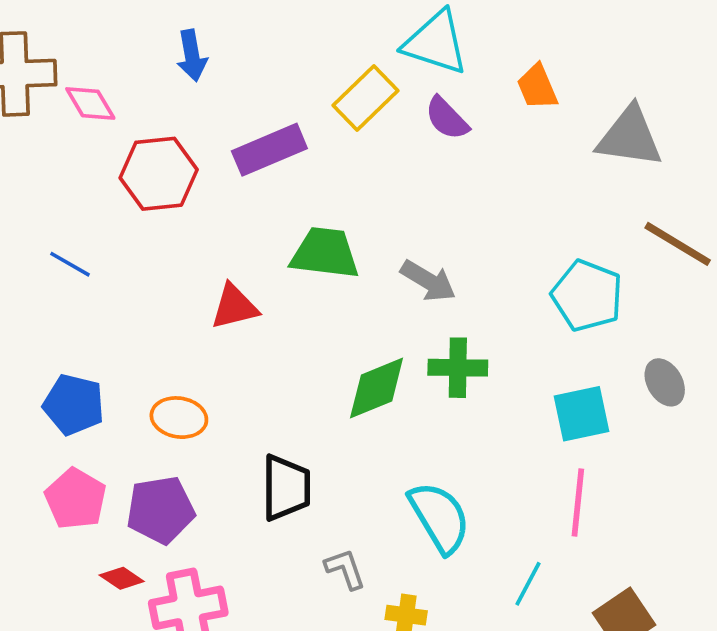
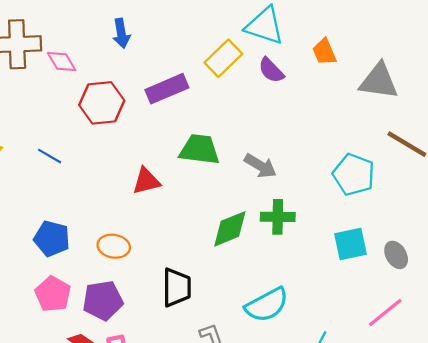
gray ellipse: (665, 382) -> (396, 255), moved
pink line: (578, 502) -> (385, 312), moved, turned 45
cyan semicircle: (439, 517) -> (267, 305), turned 93

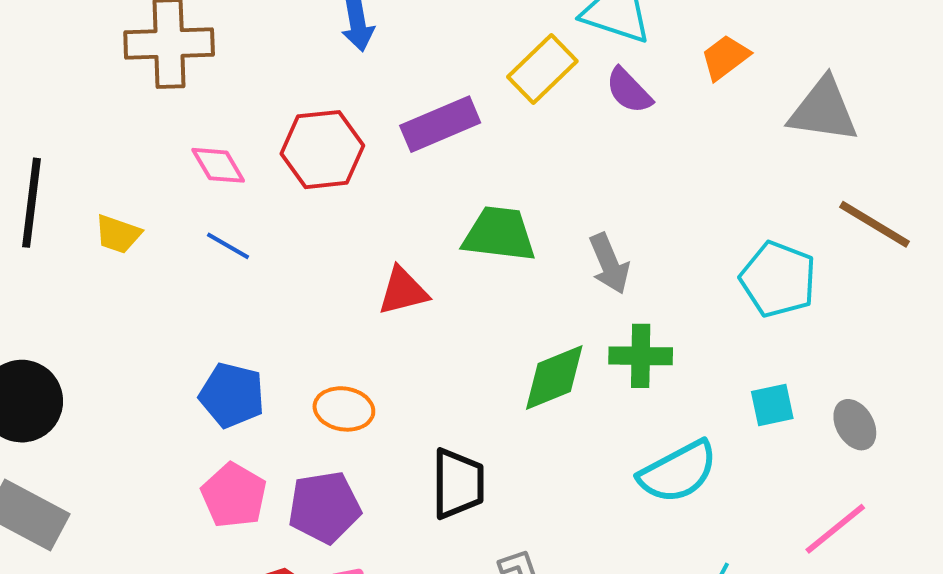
orange trapezoid: (324, 52) -> (725, 57), turned 76
pink diamond: (62, 62) -> (218, 165), moved
gray arrow: (260, 166) -> (609, 264), turned 36
cyan square: (350, 244) -> (772, 405), size x0.7
cyan semicircle: (267, 305) -> (678, 472), moved

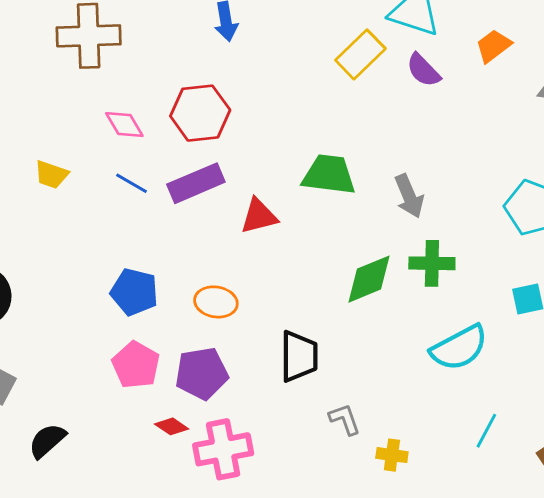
purple rectangle: (440, 124) -> (196, 183), moved

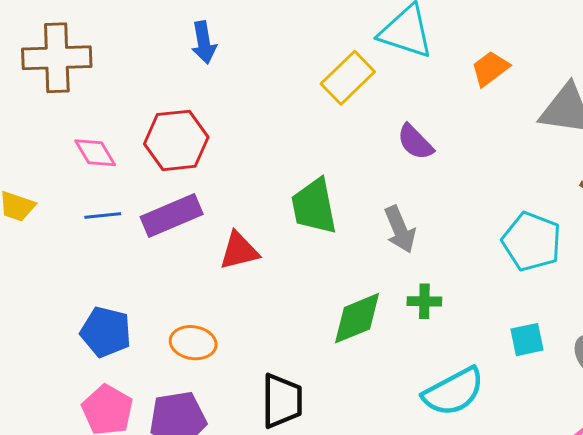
purple semicircle: (423, 70) -> (415, 142), moved
green trapezoid: (329, 175) -> (314, 206), turned -108
blue line: (132, 183) -> (103, 216), turned -36
green cross: (432, 263) -> (424, 301), size x0.7

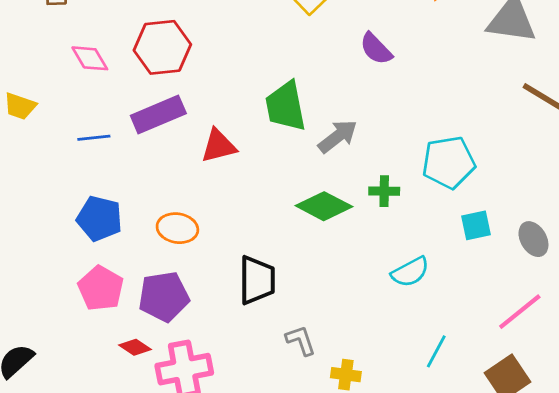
blue line: (103, 216) -> (94, 138), moved
gray arrow: (400, 229) -> (338, 136), moved, turned -105
cyan pentagon: (532, 242) -> (449, 162), moved, turned -30
green diamond: (357, 318) -> (324, 206), turned 50
cyan semicircle: (453, 392) -> (410, 272), size x0.7

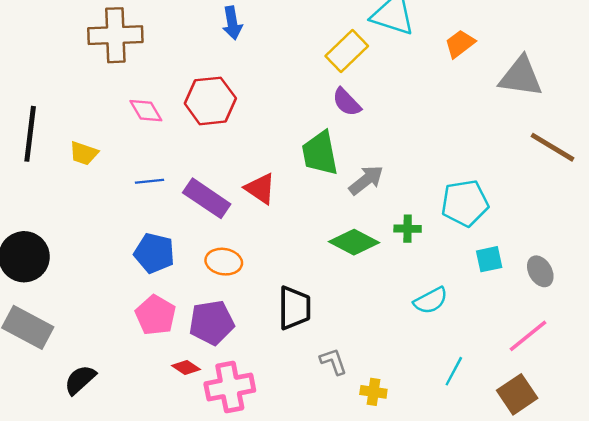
purple semicircle: (376, 49) -> (347, 102), moved
purple rectangle: (158, 114) -> (207, 198), moved, turned 57
red triangle: (219, 146) -> (260, 189), turned 48

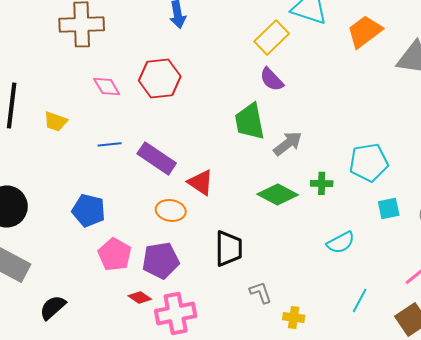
orange trapezoid: (460, 44) -> (365, 31), size x1.4
red triangle: (260, 189) -> (201, 182), moved
blue pentagon: (154, 253) -> (89, 210), moved

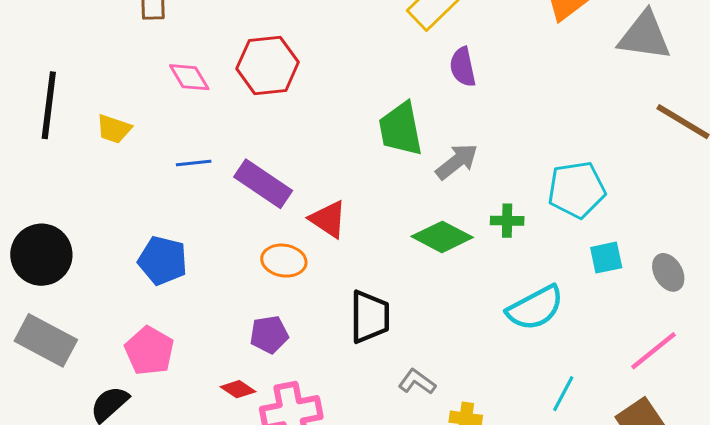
purple semicircle: (272, 79) -> (463, 67), moved, turned 32
cyan semicircle: (341, 242) -> (535, 308), size x1.4
pink pentagon: (115, 254) -> (149, 351), moved
purple pentagon: (161, 260) -> (269, 334), size x0.7
gray L-shape: (261, 292) -> (417, 382), turned -35

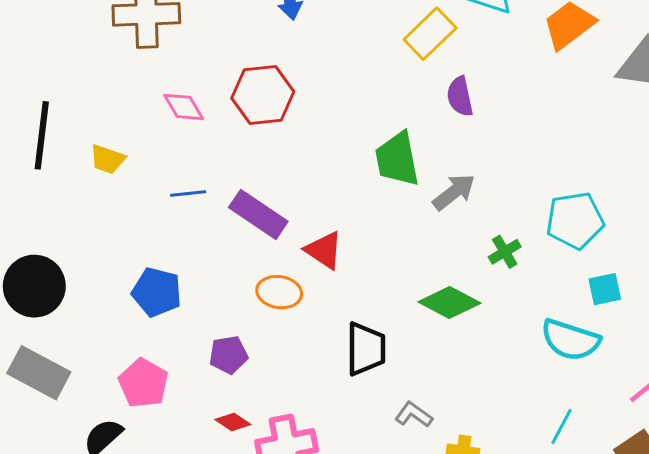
green cross: (507, 221) -> (505, 252), turned -32
green diamond: (442, 237) -> (449, 303), moved
cyan semicircle: (535, 308) -> (570, 340), moved, turned 46
purple pentagon: (269, 334) -> (228, 355), moved

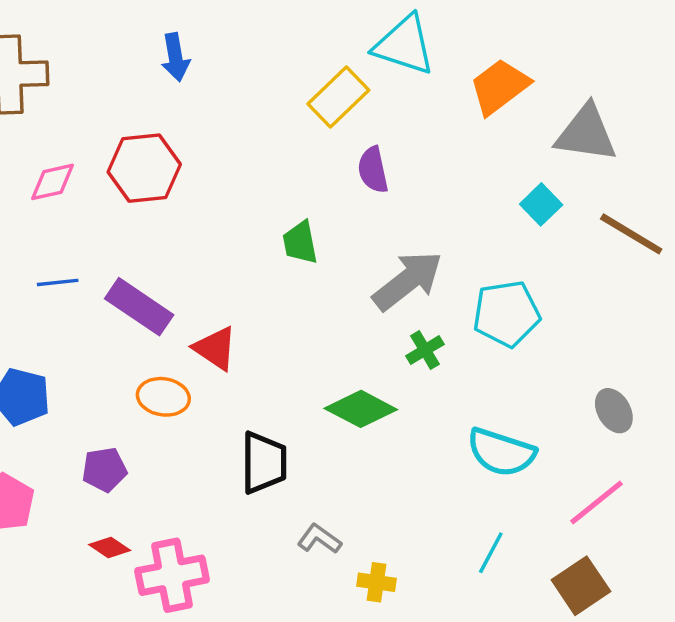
pink diamond: (184, 107) -> (52, 182), turned -72
green trapezoid: (397, 159) -> (300, 243), size x0.7
gray arrow: (454, 192) -> (408, 281), moved, size x1.4
cyan square: (605, 289) -> (541, 204), moved, turned -32

